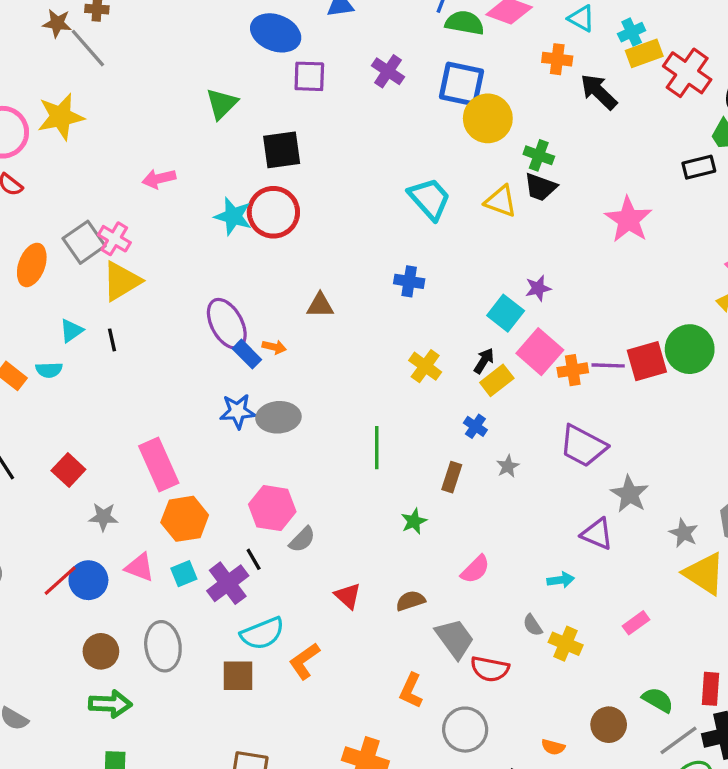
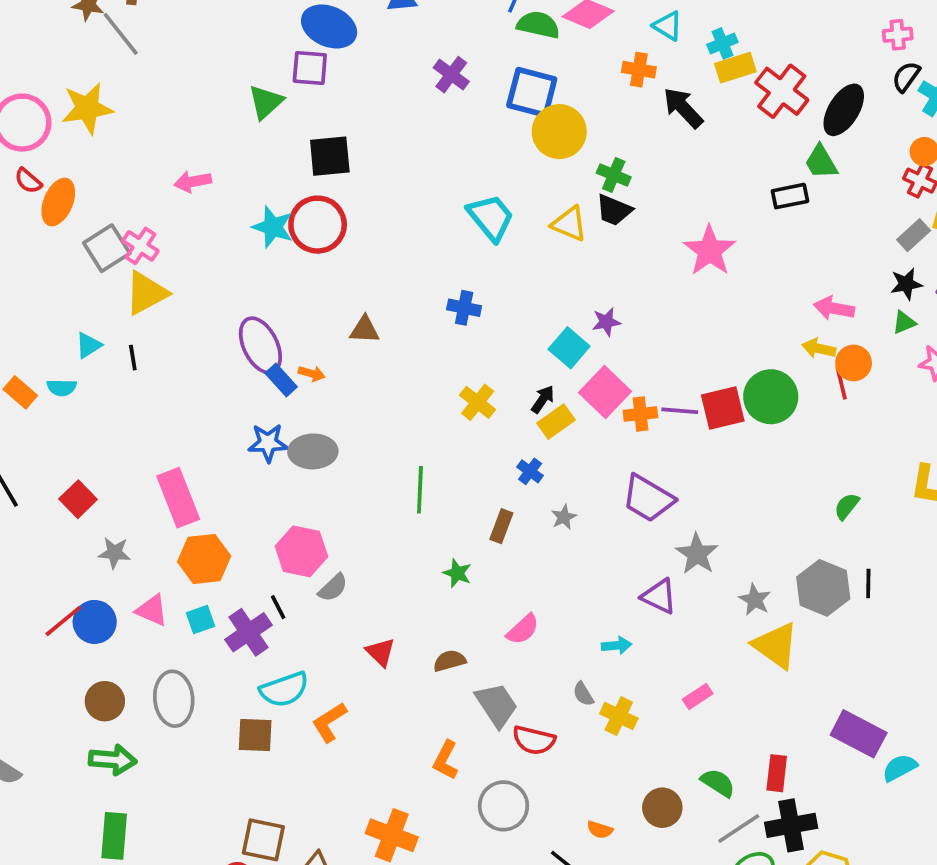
purple square: (309, 76) -> (310, 68), moved
orange ellipse: (32, 265) -> (58, 202), moved
green star: (414, 521) -> (457, 573), turned -30

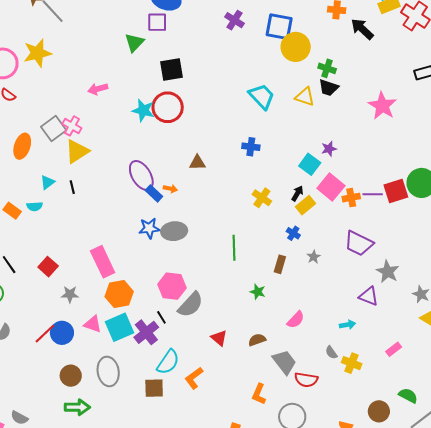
orange ellipse: (58, 202) -> (22, 146), moved
gray semicircle: (333, 588) -> (191, 305), size x1.6
cyan square: (200, 619) -> (120, 327), size x1.8
cyan semicircle: (284, 689) -> (168, 362), turned -32

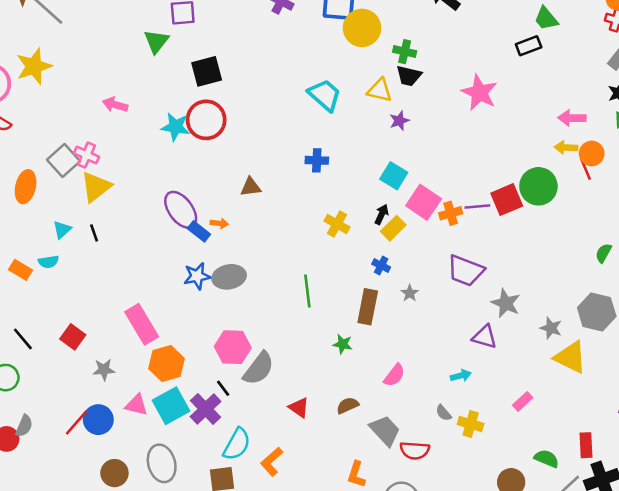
pink arrow: (98, 89) -> (115, 105), turned 36
purple star: (329, 149) -> (399, 121), moved
brown rectangle: (280, 264) -> (368, 307), size x1.5

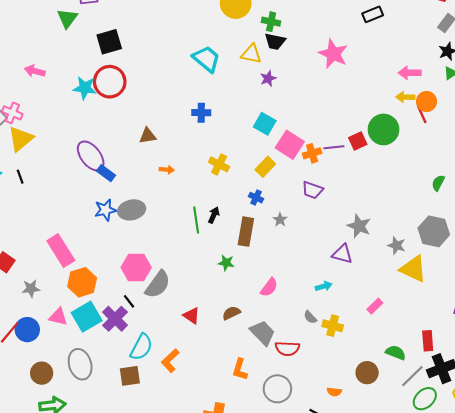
red square: (507, 200) -> (358, 141), size x0.7
black arrow: (382, 214) -> (214, 215), moved
orange arrow: (219, 223) -> (167, 170), moved
purple trapezoid: (466, 271) -> (312, 190), moved, size x0.7

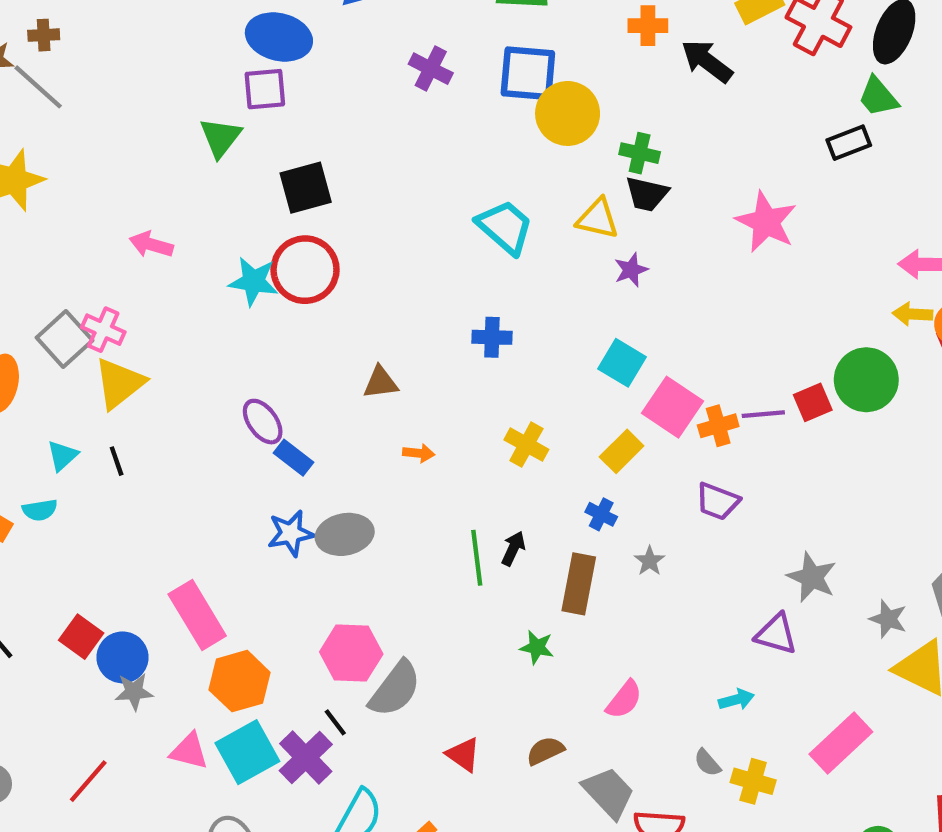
purple ellipse: (91, 156) -> (263, 422), size x0.7
pink rectangle: (375, 306) -> (841, 743), size x1.8
blue circle: (27, 330) -> (122, 657), moved

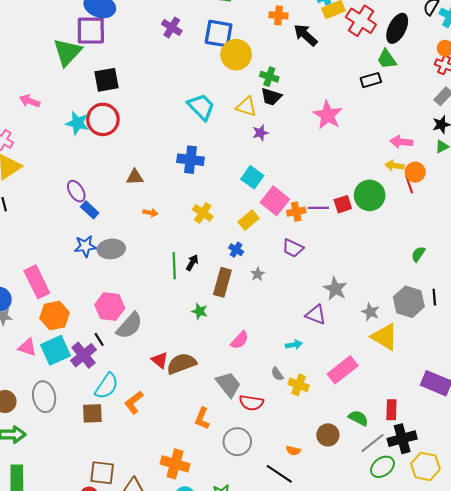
purple square: (265, 89) -> (91, 31), size x1.4
green triangle: (220, 137) -> (67, 52), size x1.4
blue cross: (492, 337) -> (190, 160), size x1.4
brown semicircle: (545, 751) -> (181, 364), moved, size x1.6

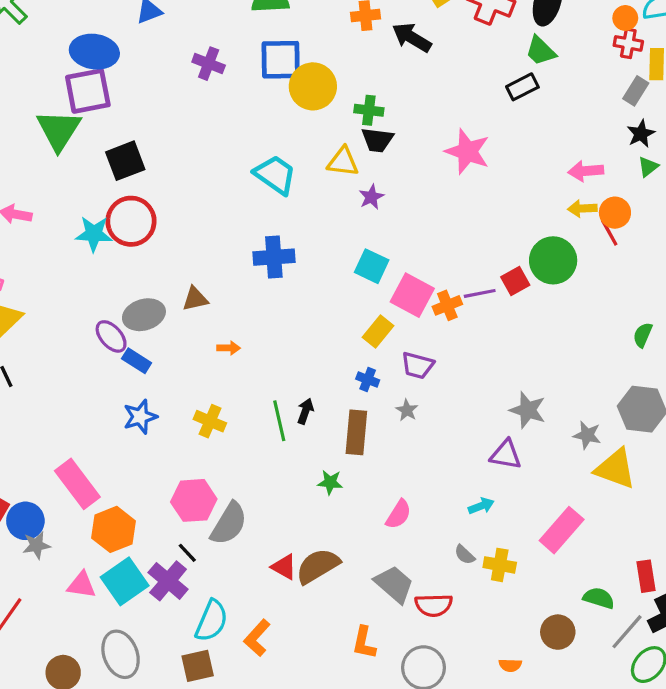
yellow cross: (203, 213) -> (210, 421), moved
purple trapezoid: (293, 248) -> (418, 365), moved
gray ellipse: (111, 249) -> (144, 315), moved

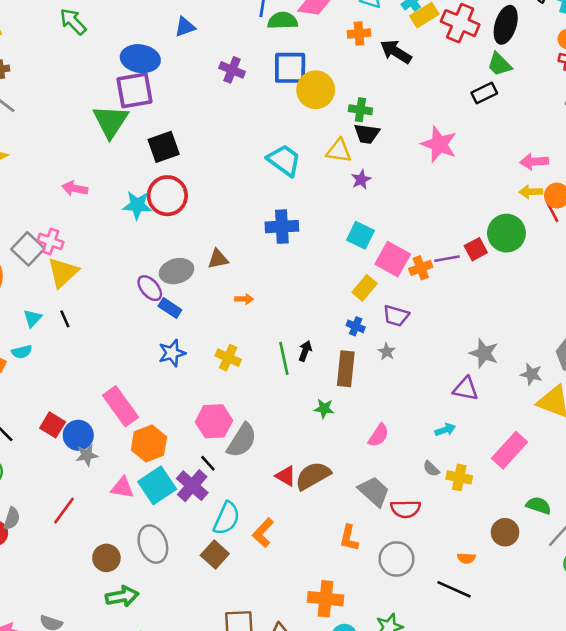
brown square: (198, 666) -> (215, 554), turned -36

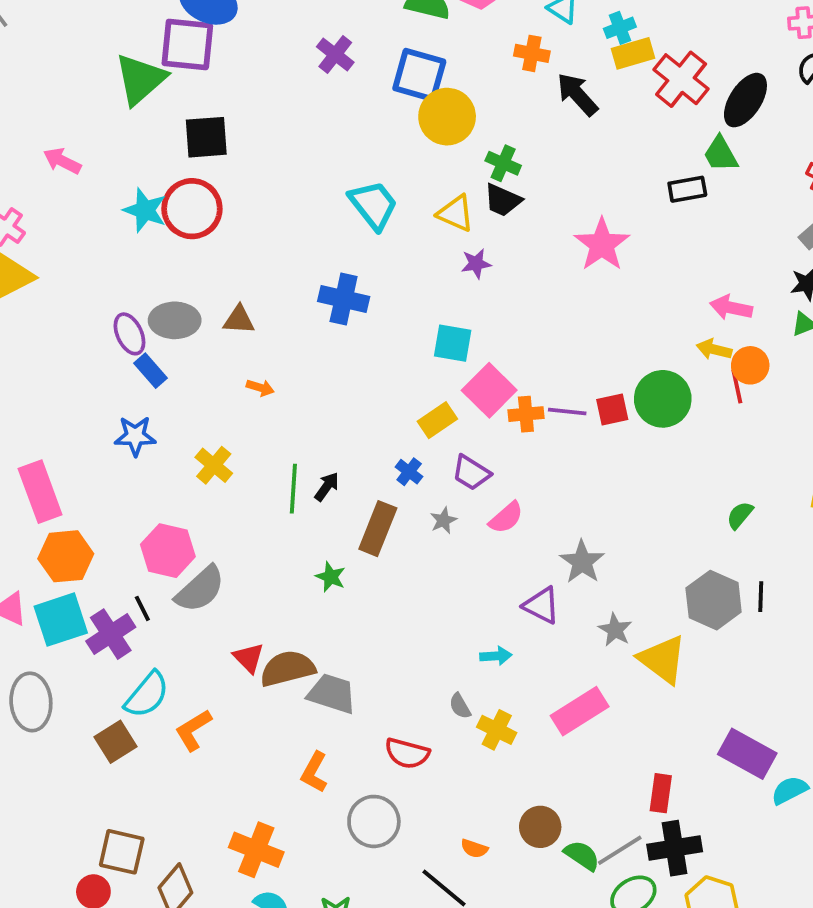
cyan square: (360, 235) -> (453, 343), turned -32
gray star: (531, 374) -> (615, 630), moved
pink semicircle: (379, 435) -> (506, 518), moved
gray trapezoid: (374, 491) -> (332, 694), moved, turned -40
green semicircle: (539, 505) -> (582, 855), moved

